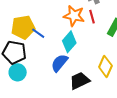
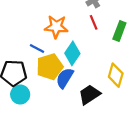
orange star: (74, 16) -> (56, 27), moved
yellow pentagon: (23, 27) -> (50, 67), moved

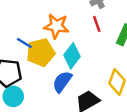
blue line: (37, 48) -> (24, 43), moved
yellow pentagon: (50, 67) -> (41, 52), moved

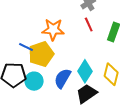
cyan diamond: (72, 56) -> (85, 71), moved
cyan circle: (13, 96) -> (34, 81), moved

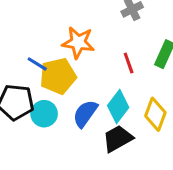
red line: (89, 25) -> (129, 63), moved

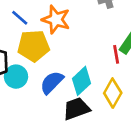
red line: (129, 63) -> (116, 54), moved
blue line: (37, 64) -> (20, 18), moved

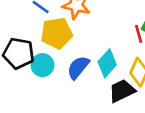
black trapezoid: (76, 109) -> (122, 91), moved

